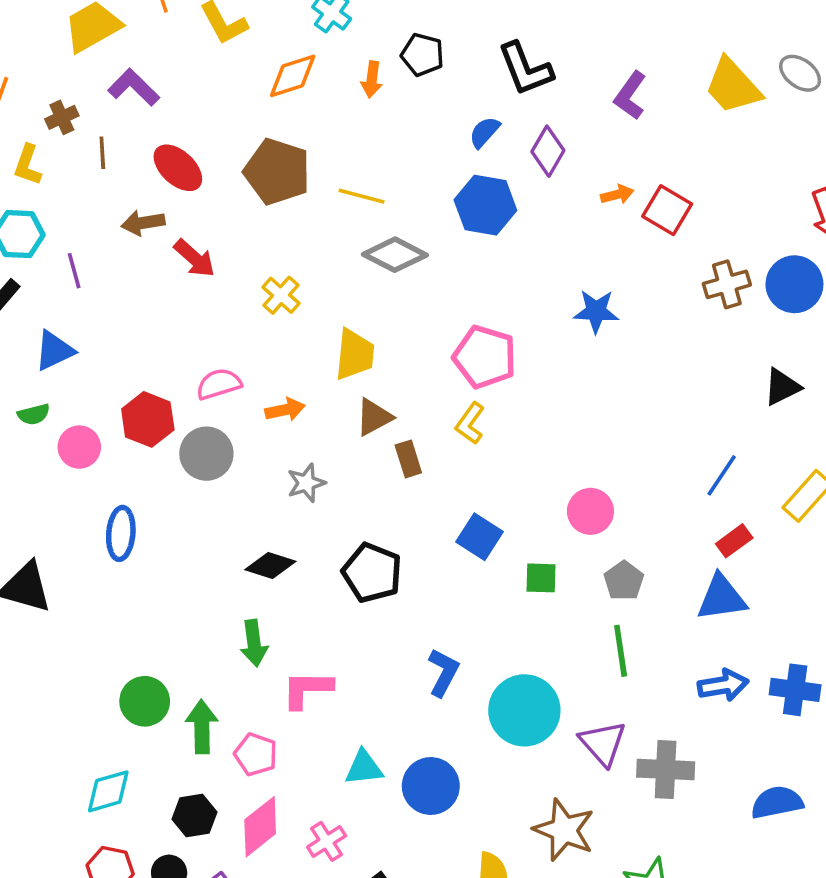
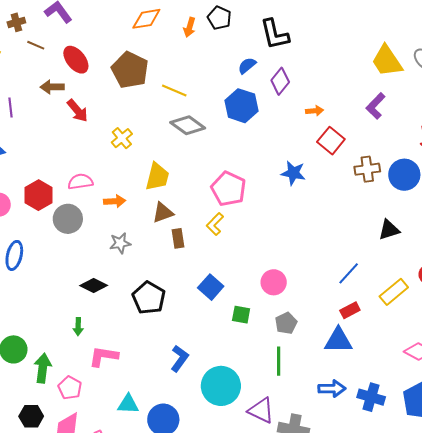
purple L-shape: (630, 96) -> (375, 106), moved
brown line: (102, 153) -> (36, 45), turned -72
red square: (667, 210) -> (331, 141), moved
green arrow: (254, 643) -> (78, 327), size x0.7
purple triangle: (603, 743) -> (261, 410), turned -32

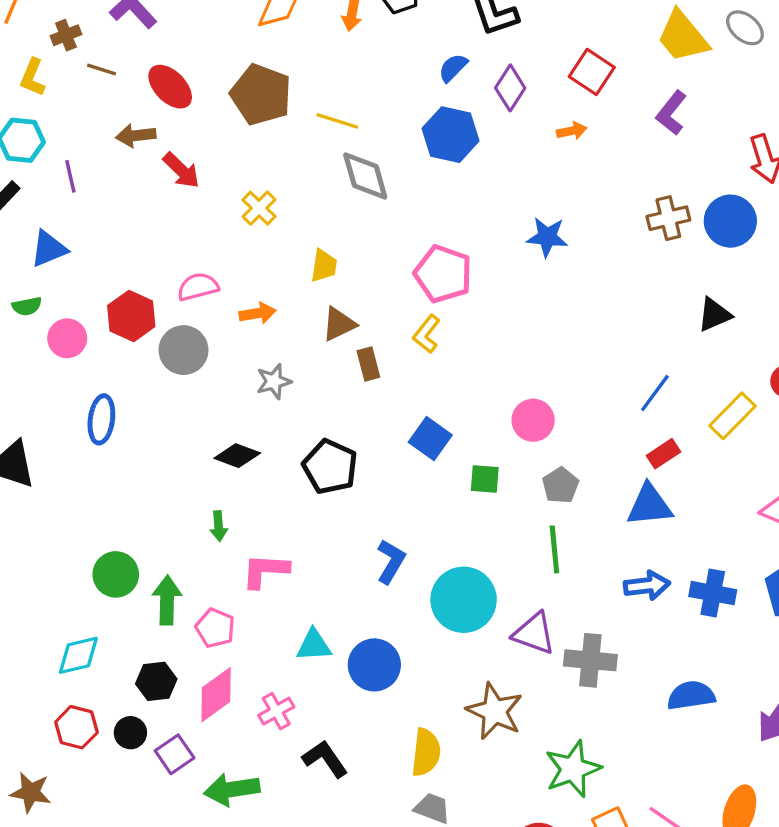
gray diamond: (188, 125) -> (365, 176), turned 44
red square: (331, 141) -> (592, 72), moved
yellow trapezoid: (157, 177) -> (324, 266), size x0.7

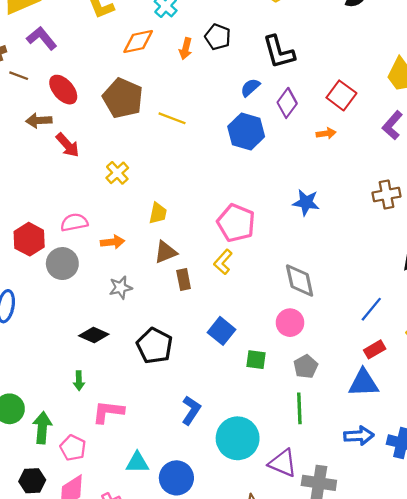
gray diamond: (365, 176) -> (300, 280), moved

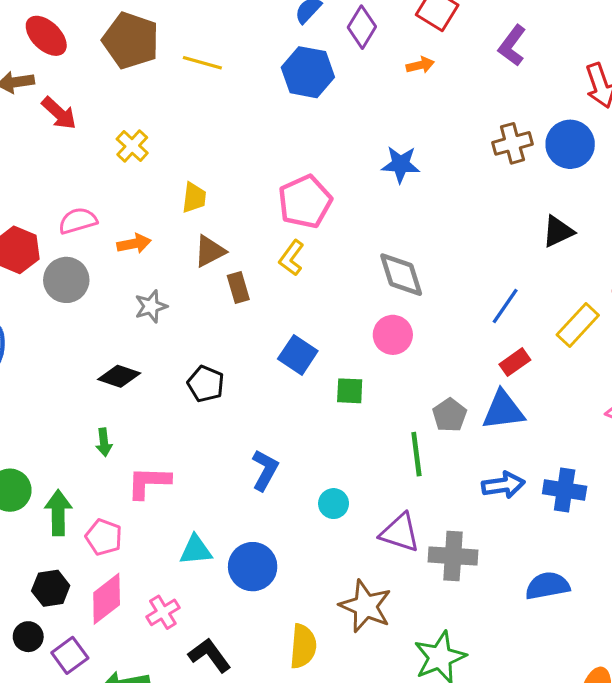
pink pentagon: (236, 223) -> (305, 202), turned 30
black pentagon: (155, 346) -> (206, 384), size x0.7
gray pentagon: (306, 367) -> (450, 415), moved
cyan circle: (238, 438) -> (334, 504), size x0.5

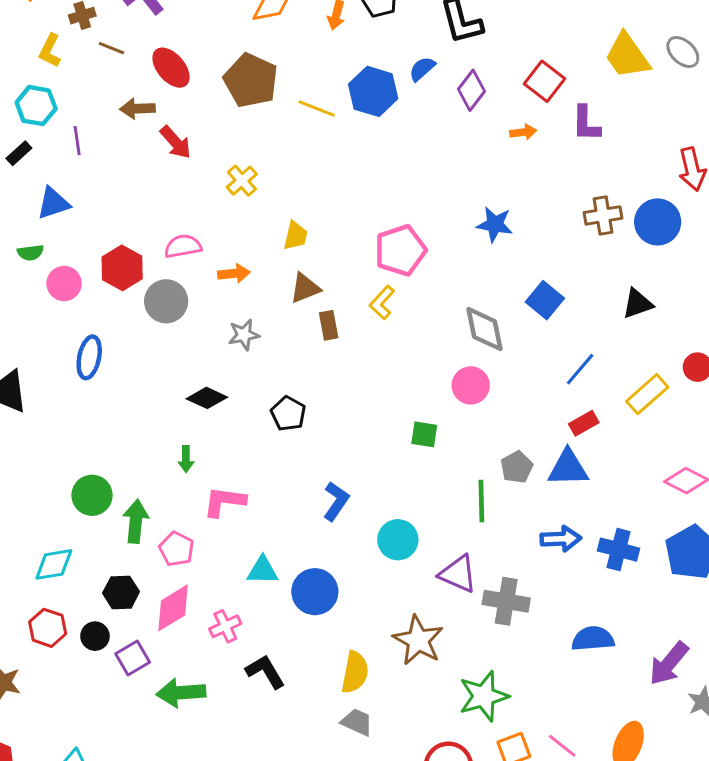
purple L-shape: (512, 46) -> (586, 124), moved, turned -42
blue hexagon: (308, 72) -> (373, 91), moved
blue square: (298, 355) -> (545, 300), moved
cyan circle: (334, 504) -> (398, 540), size x1.4

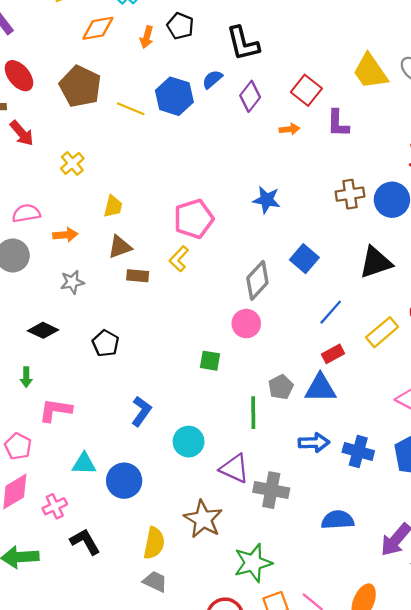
black triangle: (638, 304) -> (376, 262), size x1.4
brown rectangle: (329, 325) -> (138, 276), turned -75
gray diamond: (484, 329) -> (257, 280), turned 54

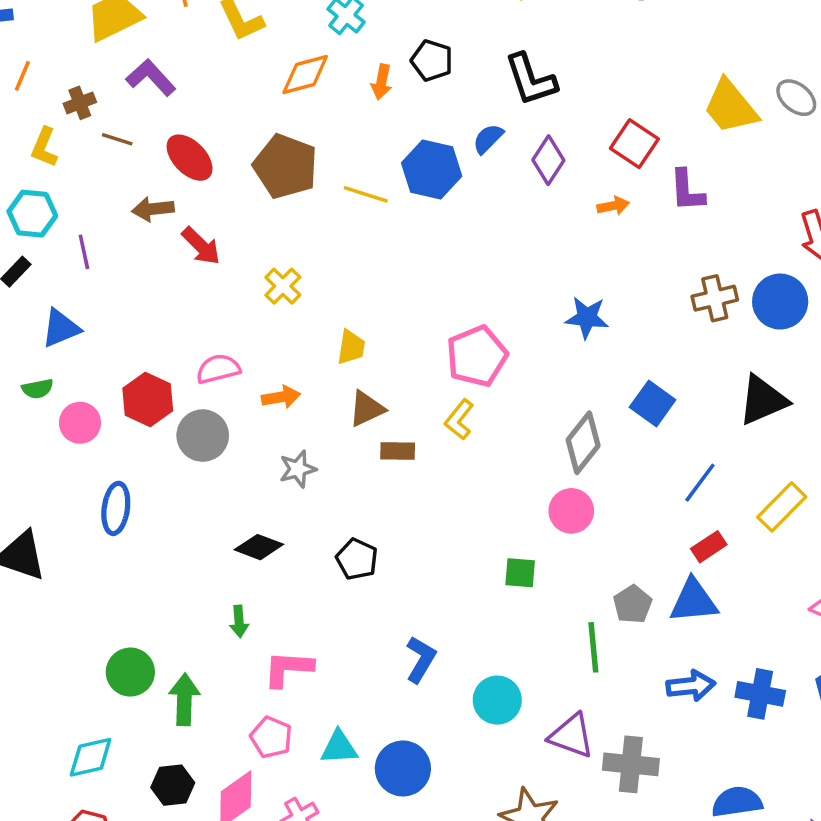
pink pentagon: (18, 446) -> (271, 737), moved

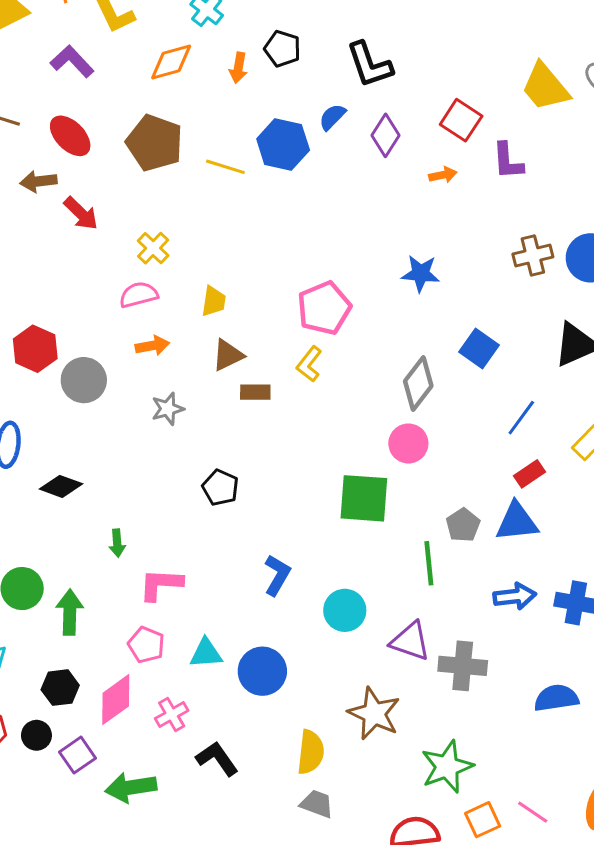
purple L-shape: (151, 77) -> (72, 61), moved
pink semicircle: (218, 369) -> (139, 295), moved
black diamond: (259, 547) -> (61, 486), moved
green square: (520, 573) -> (364, 498), size x1.8

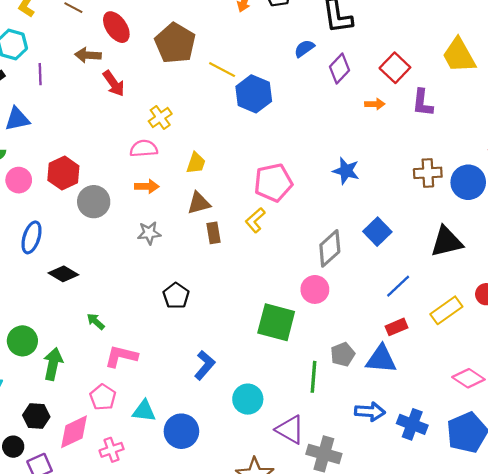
blue hexagon: (283, 144) -> (254, 94), moved
brown rectangle: (255, 392) -> (213, 233), turned 70
green arrow: (117, 543) -> (96, 321), turned 126

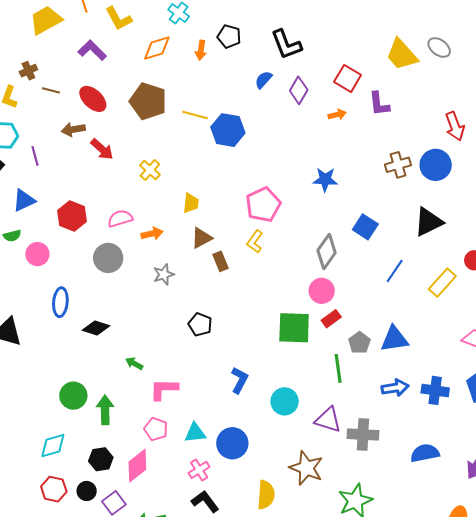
pink semicircle: (144, 149) -> (120, 218), moved
red hexagon: (63, 173) -> (72, 216), moved
red rectangle: (397, 327) -> (331, 319), moved
pink cross: (112, 450) -> (199, 470), moved

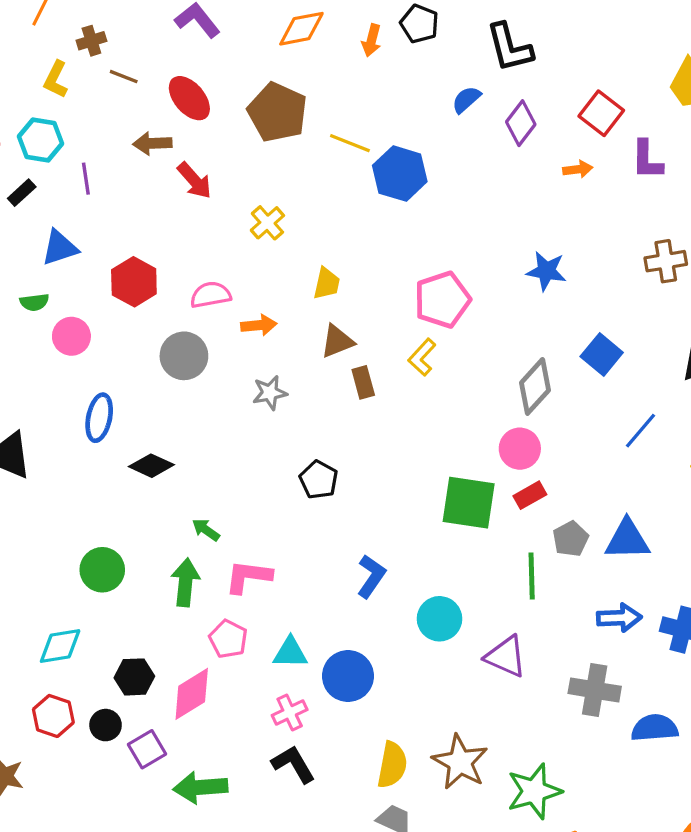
green arrow: (105, 410) -> (185, 582), moved
gray cross: (363, 435) -> (595, 690), moved
brown star: (306, 468) -> (460, 762), moved

